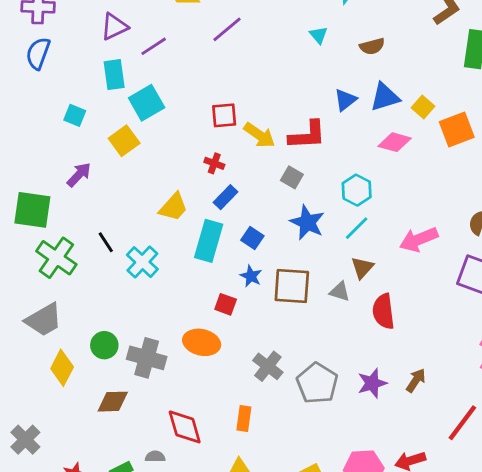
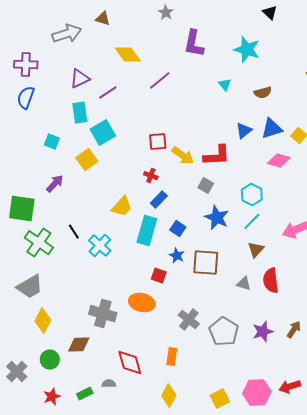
gray triangle: (340, 292) -> (244, 284), moved
green circle: (104, 345) -> (50, 360), moved

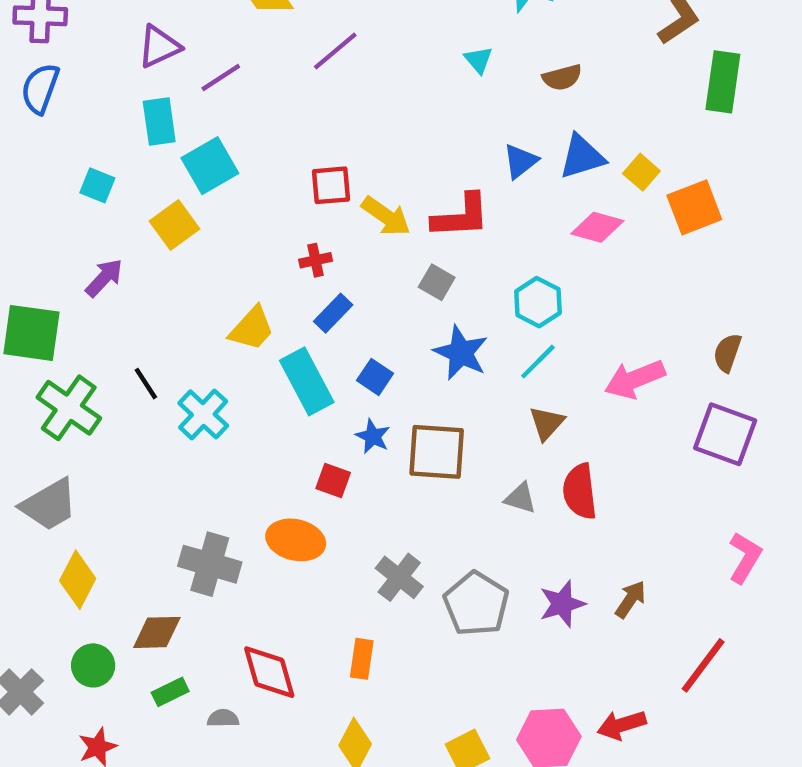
red cross: (151, 176) -> (316, 260), turned -32
cyan rectangle: (147, 231) -> (307, 381), turned -44
green rectangle: (85, 394) -> (170, 692), moved

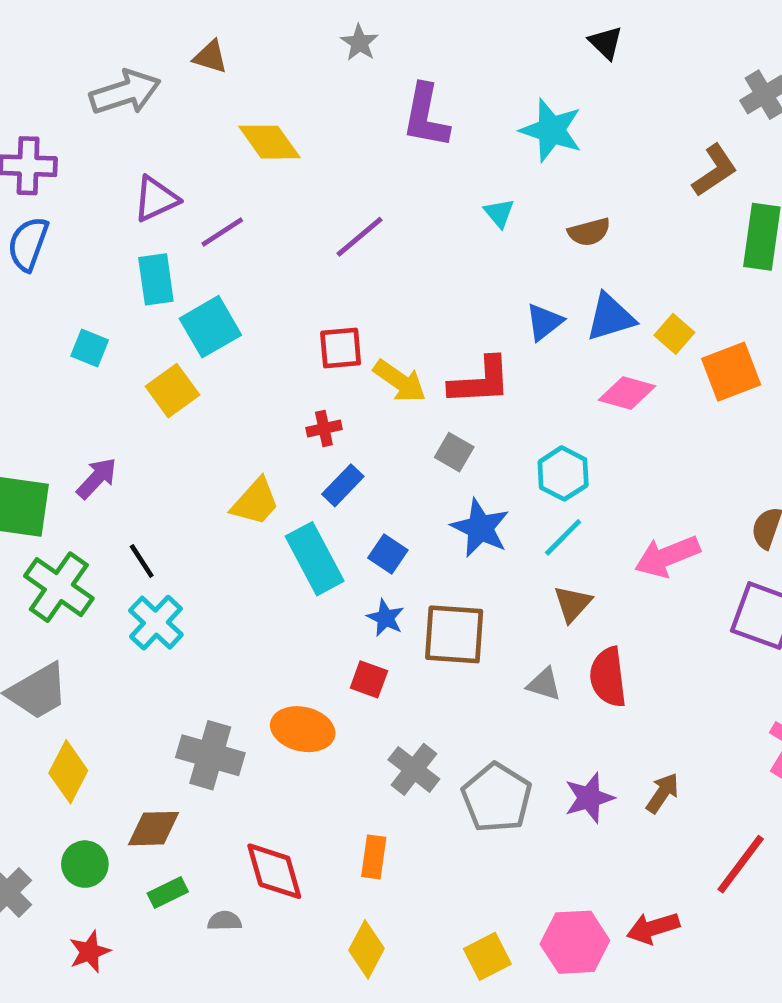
purple line: (335, 51) -> (359, 237), moved
purple arrow: (104, 278) -> (97, 478), moved
cyan cross: (203, 414) -> (156, 623), moved
red square: (333, 480) -> (369, 679), moved

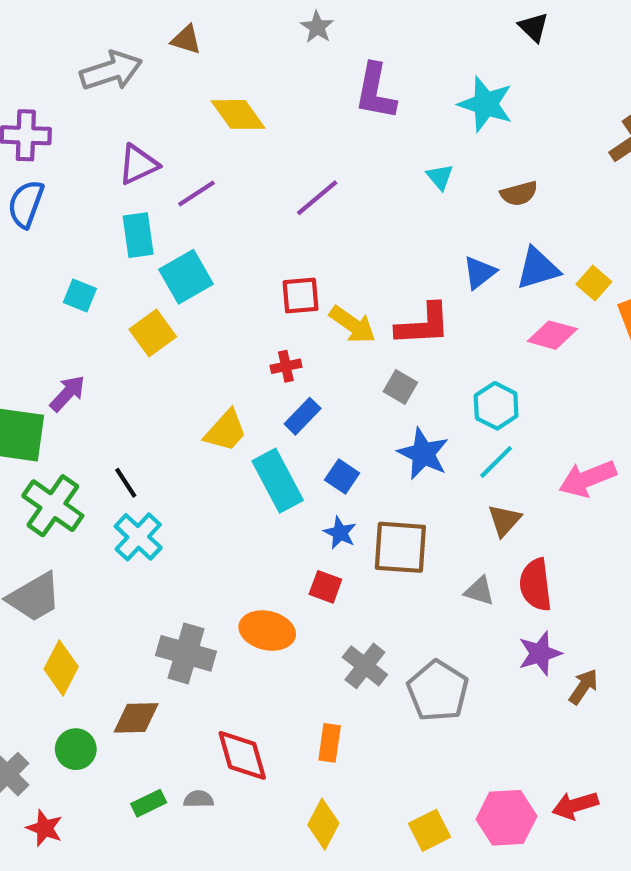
purple arrow: (97, 478) -> (67, 393), moved
purple star: (589, 798) -> (540, 653), moved
green rectangle: (168, 892) -> (149, 803), moved
red star: (90, 952) -> (45, 828), moved, turned -30

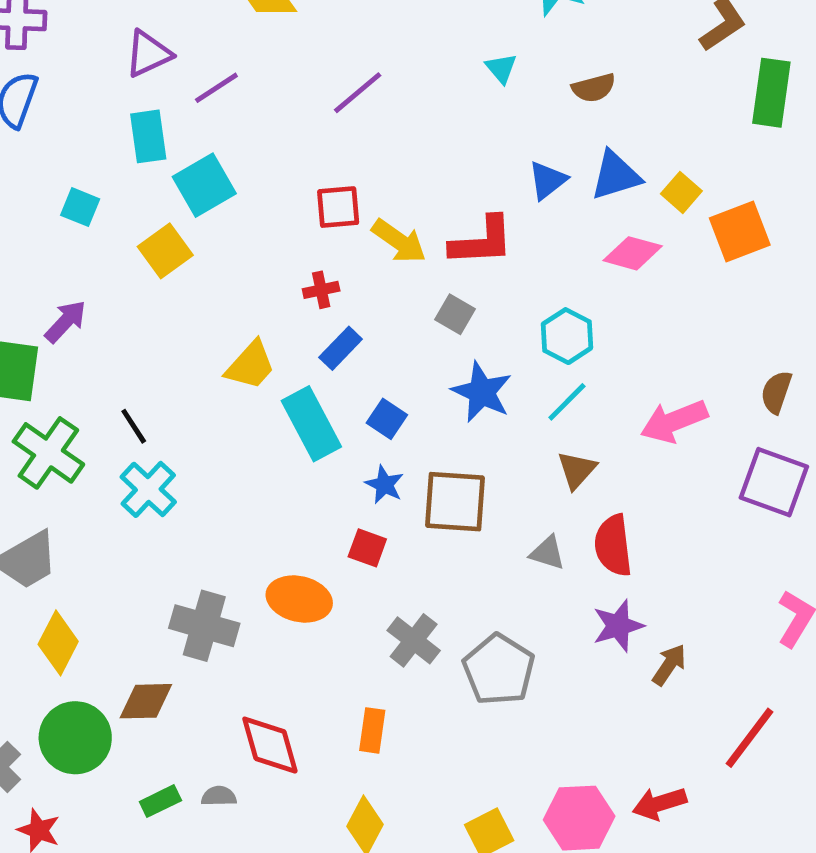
green circle: (76, 749) -> (75, 738), size x1.5

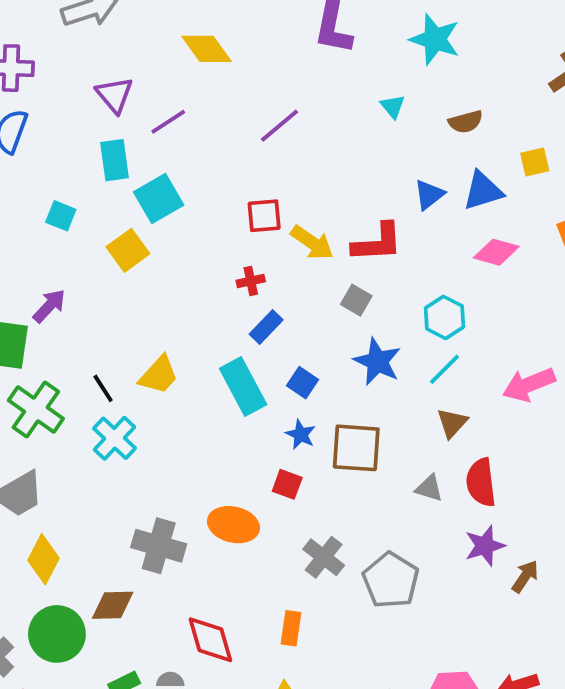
purple triangle: (148, 54) -> (115, 95), turned -45
yellow square: (681, 192) -> (535, 162), moved, turned 36
yellow trapezoid: (251, 365) -> (159, 375), moved

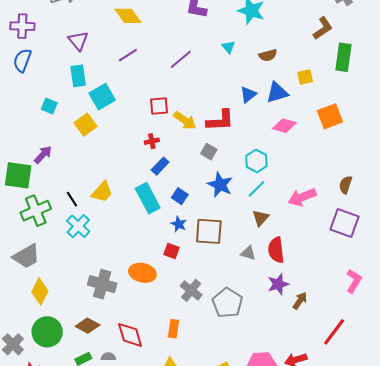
purple line: (168, 122) -> (128, 55), moved
purple line: (280, 126) -> (181, 59), moved
green cross: (36, 410) -> (36, 211), turned 32
brown diamond: (113, 605) -> (88, 326), moved, turned 30

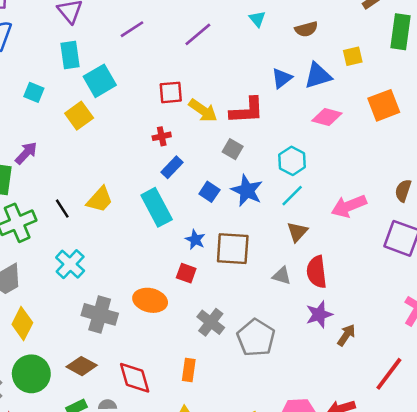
blue square: (180, 196) -> (209, 192), moved
cyan cross: (78, 226) -> (70, 264), moved

